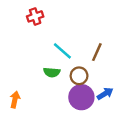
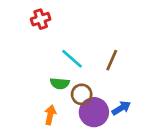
brown circle: (79, 76) -> (82, 94), moved
orange arrow: (15, 100) -> (50, 115), moved

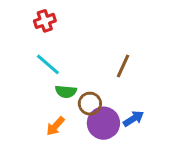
cyan line: (72, 59) -> (48, 64), moved
orange arrow: (50, 115) -> (55, 126), turned -150

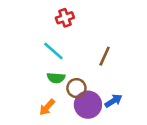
red cross: (45, 21) -> (65, 18), moved
cyan line: (48, 64) -> (53, 51), moved

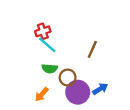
red cross: (65, 18) -> (43, 31), moved

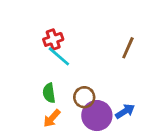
brown line: (92, 49) -> (128, 48), moved
green semicircle: (50, 69) -> (49, 93), moved, turned 77

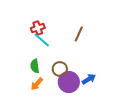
brown line: (128, 48) -> (79, 34), moved

